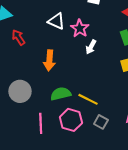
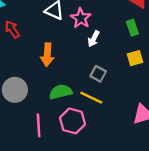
gray square: (101, 122) -> (98, 74), moved

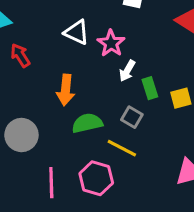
green rectangle: (132, 28) -> (150, 88), moved
green semicircle: (61, 92) -> (87, 123), moved

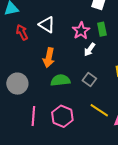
white triangle: (77, 32) -> (47, 25), moved
green rectangle: (150, 88) -> (102, 29), moved
yellow line: (122, 148) -> (99, 110), moved

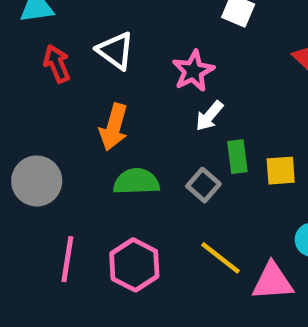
green rectangle: (102, 29) -> (237, 157), moved

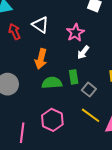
green rectangle: (237, 157) -> (74, 77), moved
gray square: (203, 185) -> (89, 90), moved
pink line: (67, 259) -> (22, 133), moved

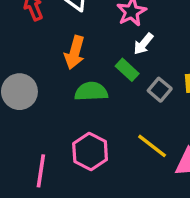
green rectangle: (74, 77) -> (127, 70), moved, turned -40
gray square: (89, 90) -> (160, 90), moved

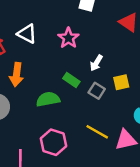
white arrow: (143, 44) -> (96, 63), moved
orange arrow: (75, 52) -> (16, 75), moved

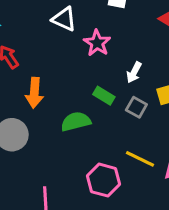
white triangle: (27, 34) -> (64, 19), moved
pink hexagon: (53, 142) -> (103, 180), moved

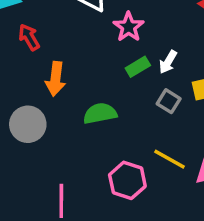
green rectangle: (104, 96) -> (138, 67), moved, turned -65

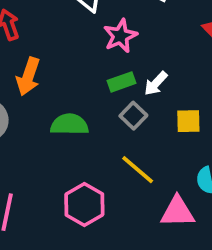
gray square: (169, 101) -> (133, 116), moved
yellow line: (170, 159) -> (138, 170), moved

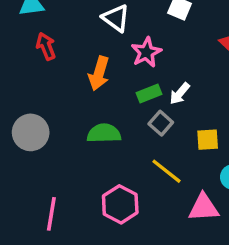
orange arrow: (28, 76) -> (99, 73), moved
yellow square: (188, 121) -> (208, 140), moved

